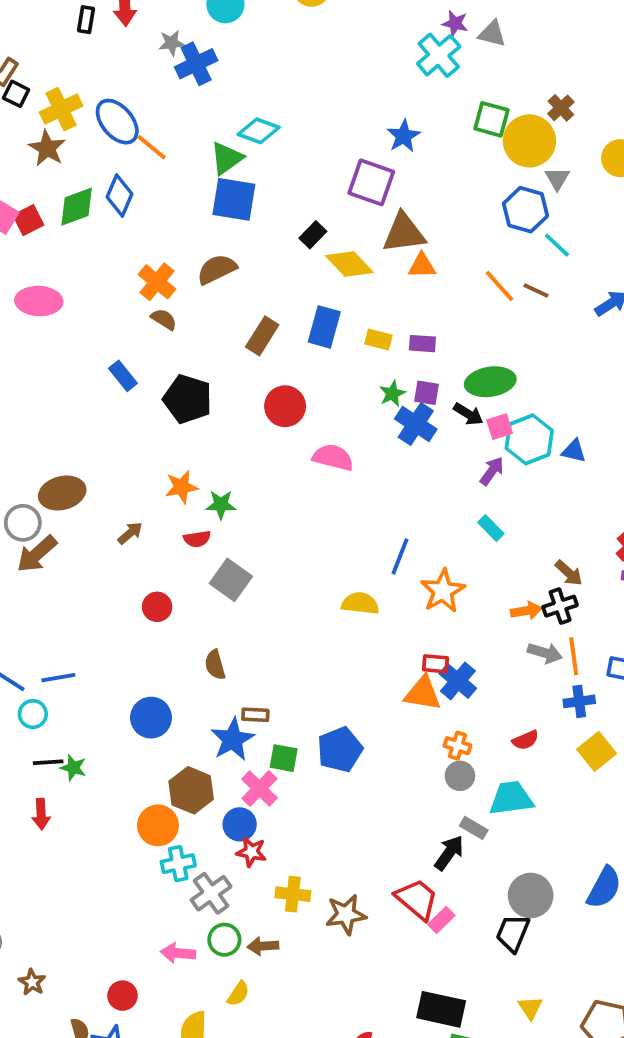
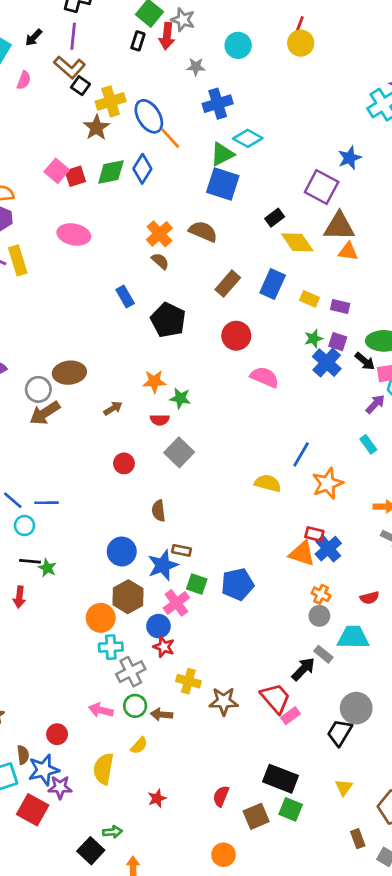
blue cross: (196, 64) -> (218, 104), moved
brown semicircle: (217, 269) -> (203, 232), turned 40
blue circle: (151, 718) -> (122, 551), moved

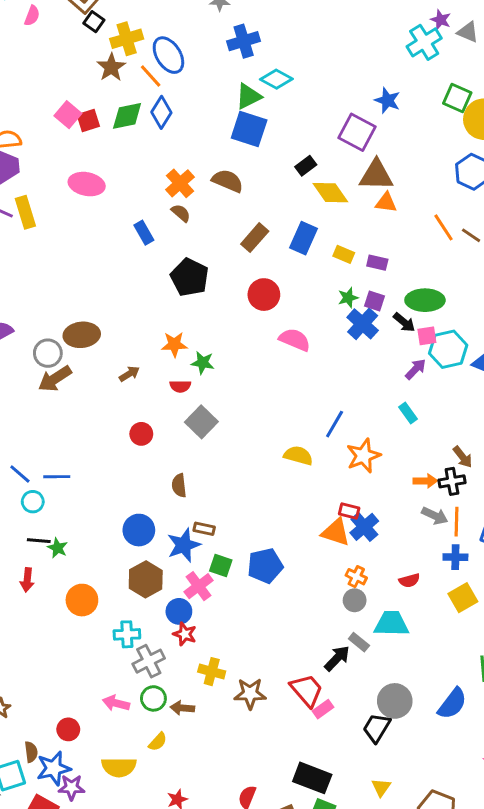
orange line: (170, 138) -> (151, 76), moved
blue star: (349, 158) -> (387, 100), turned -30
blue rectangle: (125, 297) -> (144, 233), moved
orange circle: (101, 618) -> (82, 600), moved
yellow semicircle: (103, 769) -> (119, 767), turned -100

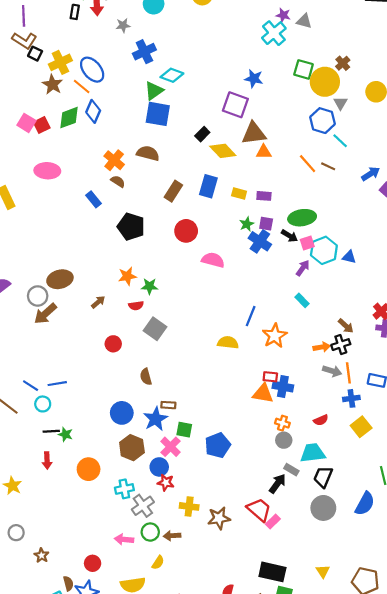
blue cross: (364, 527) -> (283, 387), turned -30
blue pentagon: (265, 566) -> (218, 445), moved
black trapezoid: (377, 728) -> (323, 477), moved

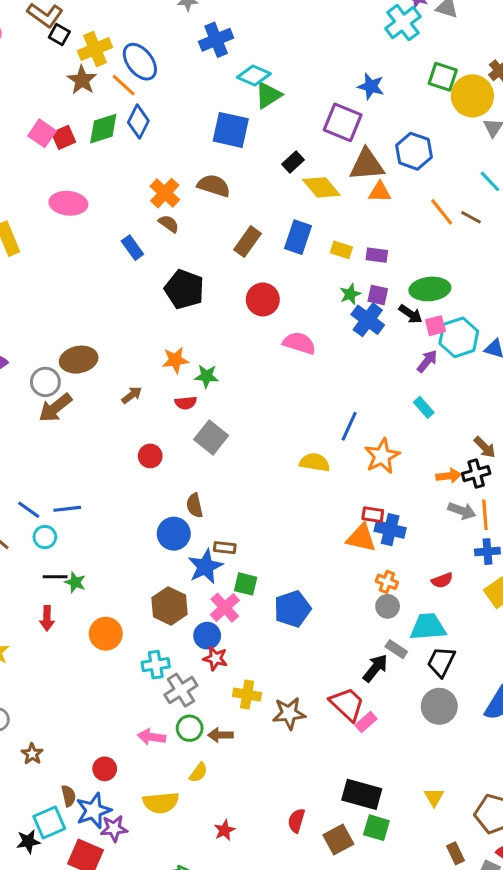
green triangle: (154, 91) -> (268, 95), moved
blue hexagon: (322, 121) -> (414, 151), moved
blue circle: (122, 413) -> (174, 534), moved

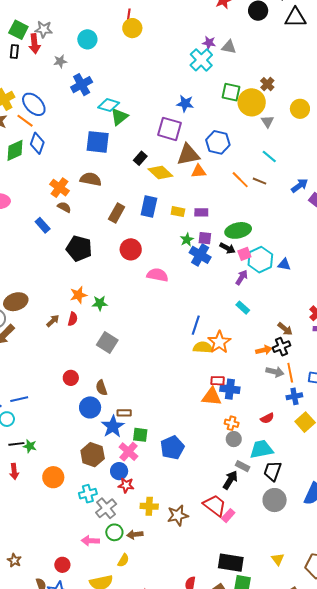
red semicircle: (186, 403) -> (73, 319), moved, turned -64
red circle: (150, 456) -> (71, 378), moved
yellow semicircle: (315, 462) -> (203, 347), moved

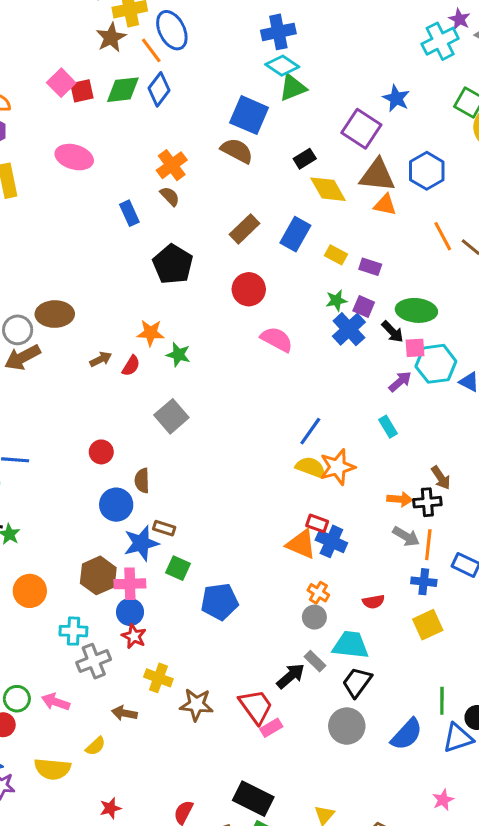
blue cross: (82, 85) -> (278, 32), moved
brown semicircle: (91, 179) -> (237, 151), moved
pink cross: (128, 452) -> (130, 584), moved, turned 30
green circle: (114, 532) -> (17, 699), moved

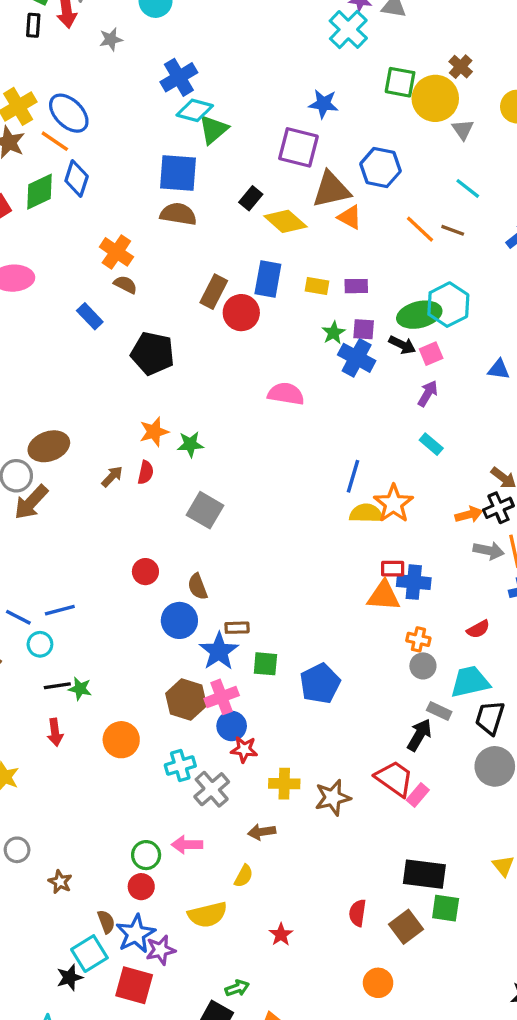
orange triangle: (385, 205) -> (350, 217), turned 35
red circle: (249, 289) -> (241, 313), moved
cyan hexagon: (436, 364) -> (448, 305), moved

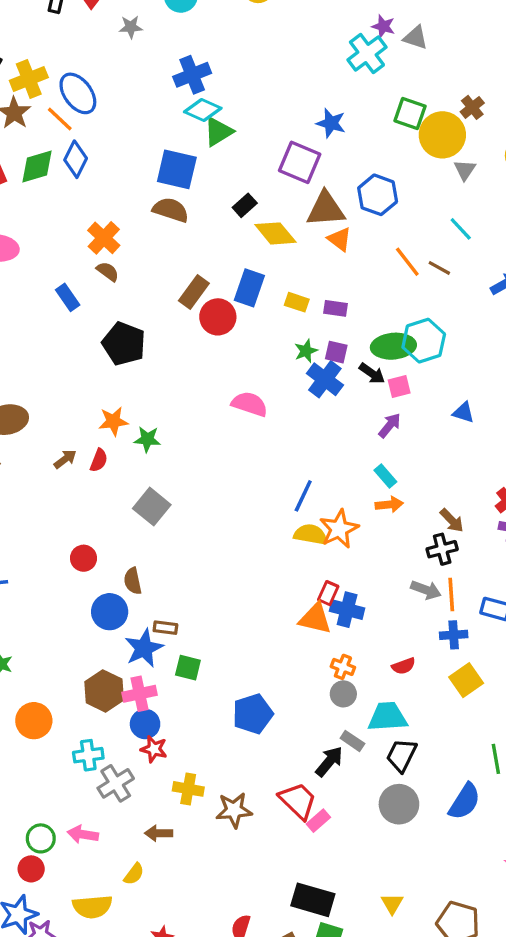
orange arrow: (469, 515) -> (389, 505), moved
red rectangle: (393, 569) -> (328, 593), turned -75
blue pentagon: (320, 684) -> (253, 714), moved

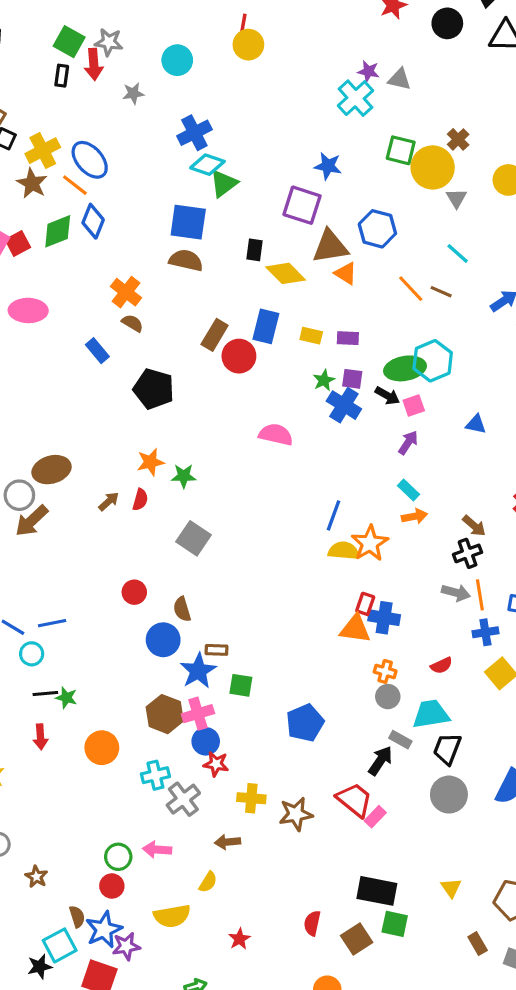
black rectangle: (245, 205) -> (255, 250), turned -35

